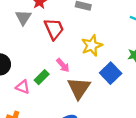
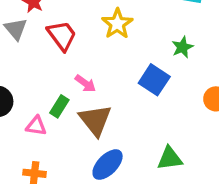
yellow star: (92, 45) -> (117, 24), moved
brown triangle: (79, 88) -> (95, 120), moved

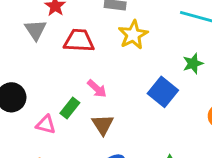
red trapezoid: (62, 35) -> (79, 41), turned -56
brown triangle: (95, 120) -> (103, 125), size x0.7

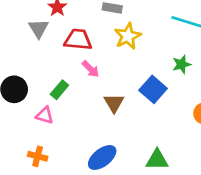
pink arrow: (97, 89) -> (91, 69), moved
green rectangle: (70, 108) -> (59, 90), moved
brown triangle: (103, 125) -> (114, 103), moved

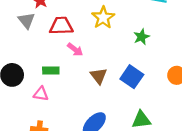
green star: (182, 64) -> (141, 37), moved
blue square: (153, 89) -> (132, 77), moved
green rectangle: (59, 90) -> (51, 71), turned 56

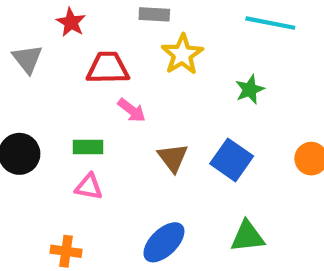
gray triangle: (26, 20) -> (27, 59), moved
pink triangle: (41, 94) -> (89, 187), moved

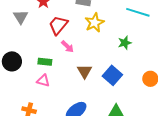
red trapezoid: (108, 68) -> (58, 25), turned -55

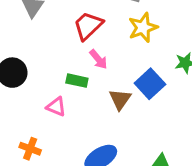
green rectangle: (45, 62) -> (77, 81), moved
blue square: (112, 75) -> (150, 84), moved

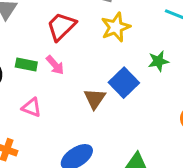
pink arrow: (98, 59) -> (55, 65), moved
green rectangle: (77, 81) -> (26, 64), moved

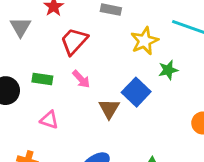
yellow star: (116, 27) -> (144, 41), moved
pink arrow: (55, 65) -> (81, 79), moved

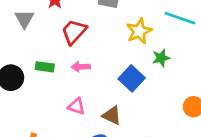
pink arrow: (81, 79) -> (81, 67), turned 132
brown triangle: (109, 109) -> (112, 115), moved, turned -36
pink triangle: (49, 120) -> (77, 106), moved

